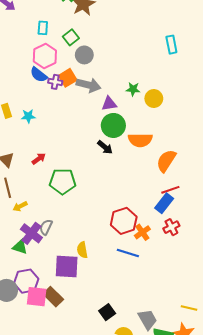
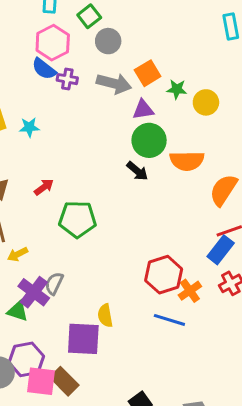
orange square: (68, 78) -> (148, 73), moved

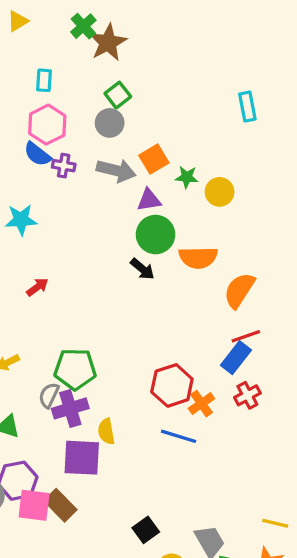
green square: (89, 16) -> (118, 95), moved
cyan star: (29, 127) -> (21, 220), size x1.4
green pentagon: (77, 219) -> (75, 369), moved
purple cross: (34, 292) -> (70, 408), moved, turned 36

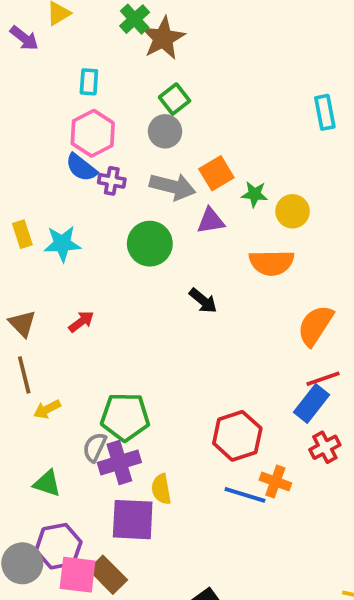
green circle: (156, 235) -> (150, 244), moved
orange semicircle: (198, 257) -> (272, 263), moved
orange cross: (201, 404) -> (275, 481), moved, turned -35

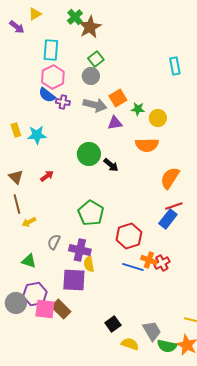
cyan rectangle: (89, 82) -> (51, 50), size x1.5
green circle: (150, 244) -> (89, 154), moved
green pentagon: (125, 417) -> (91, 213), moved, turned 30
red cross: (325, 447) -> (162, 263), moved
purple cross: (119, 462) -> (80, 250), moved, turned 30

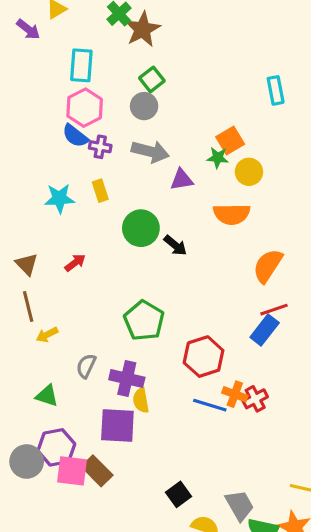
orange square: (118, 98) -> (230, 141), moved
yellow rectangle: (16, 130) -> (100, 191), moved

